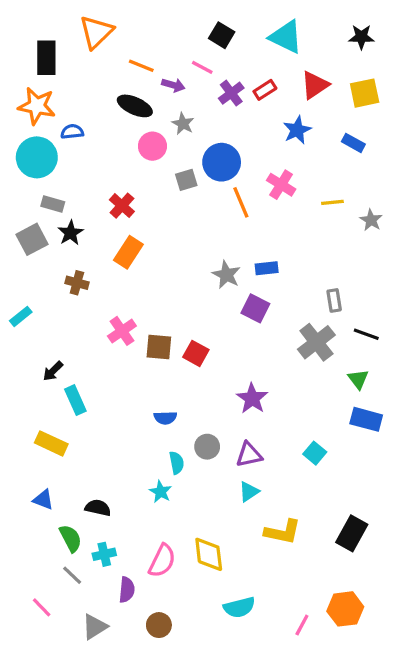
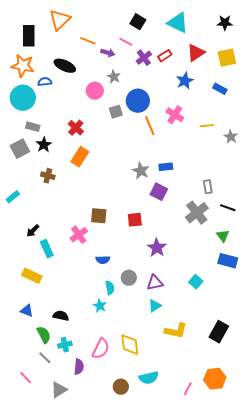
black ellipse: (135, 106) -> (65, 66), moved
pink cross: (122, 331) -> (79, 235), moved
red square: (196, 353) -> (135, 220), moved, turned -35
brown circle: (159, 625) -> (121, 387), moved

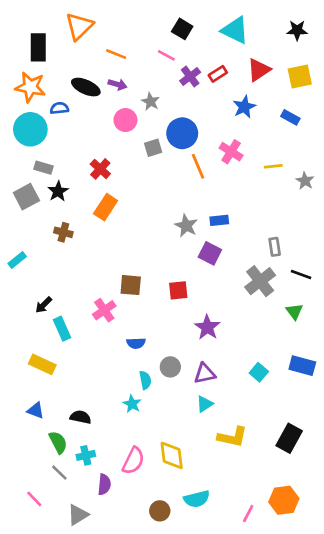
purple arrow: (108, 53) -> (118, 84), moved
blue rectangle: (228, 261) -> (302, 366), moved

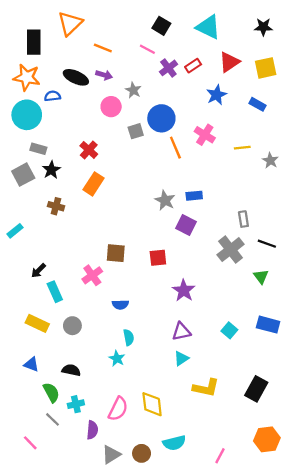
gray circle: (170, 367) -> (72, 326), moved
orange hexagon: (284, 500) -> (267, 439), moved
gray triangle: (78, 515) -> (111, 455), moved

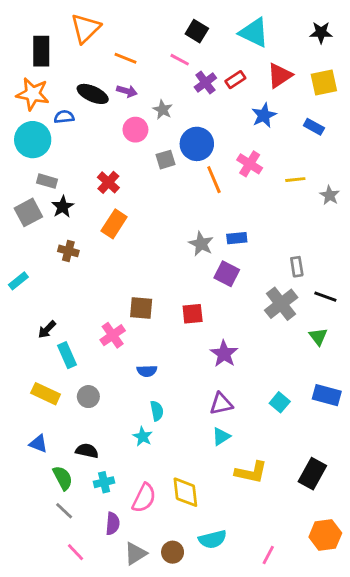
cyan cross: (76, 404) -> (104, 482), moved
pink line: (30, 443) -> (76, 552), moved

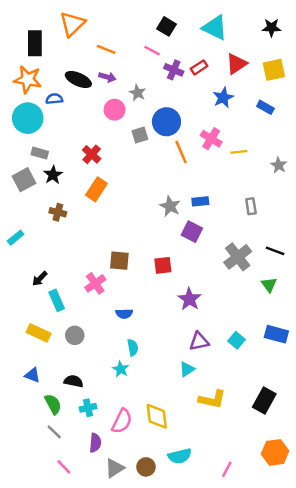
purple cross: (205, 83) -> (174, 70), turned -30
yellow line: (295, 180) -> (239, 152), moved
gray rectangle: (297, 267) -> (251, 206), moved
purple triangle: (221, 404) -> (199, 341), moved

